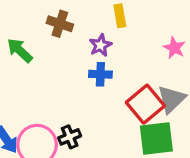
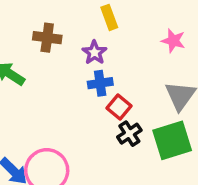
red square: (145, 104) -> (119, 107), moved, size x0.6
black cross: (70, 137) -> (129, 134), moved

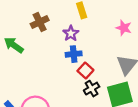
brown cross: (47, 38) -> (40, 22), turned -36

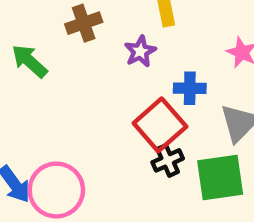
blue cross: (74, 54) -> (190, 88), moved
red square: (85, 70) -> (160, 125), size x1.6

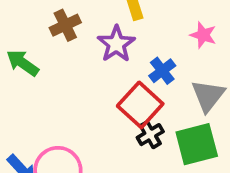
purple star: (140, 51) -> (116, 44), size x1.4
blue cross: (190, 88) -> (162, 71), turned -32

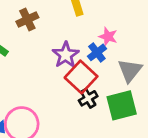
pink star: (203, 35) -> (108, 37), moved
purple star: (116, 44) -> (66, 55), moved

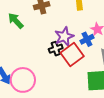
black cross: (88, 98) -> (56, 49), moved

